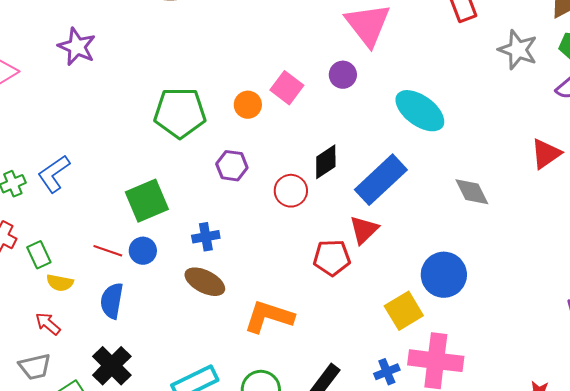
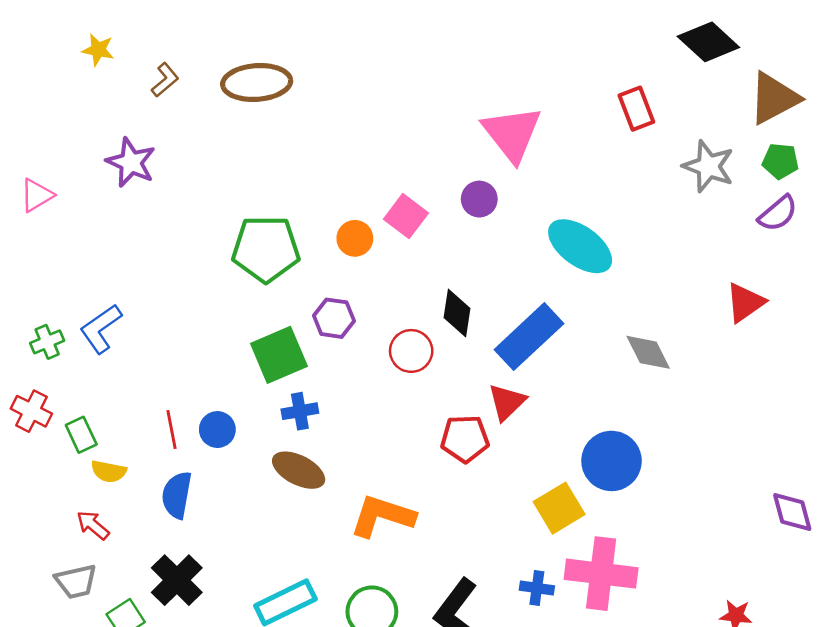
black diamond: (326, 162) -> (457, 313), turned -48
green square: (147, 201) -> (279, 355), moved
red line: (108, 251) -> (172, 430), turned 60
blue cross: (387, 372) -> (537, 588), turned 30

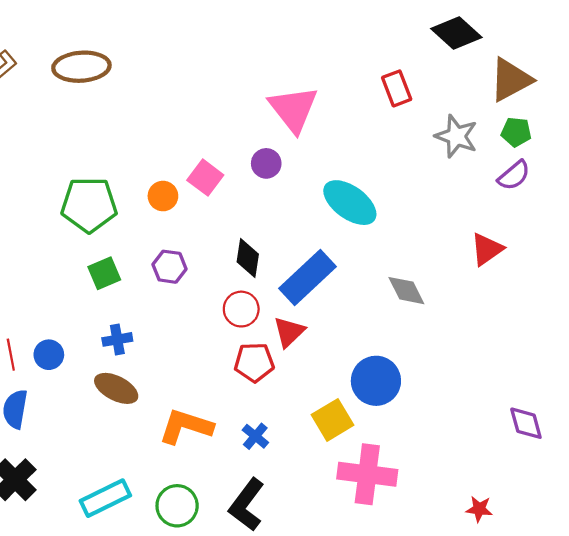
purple hexagon: (334, 318) -> (169, 267), moved
red circle: (411, 351) -> (241, 309), moved
green square: (279, 355) -> (104, 273), moved, size x0.7
blue cross: (537, 588) -> (255, 436), moved, turned 32

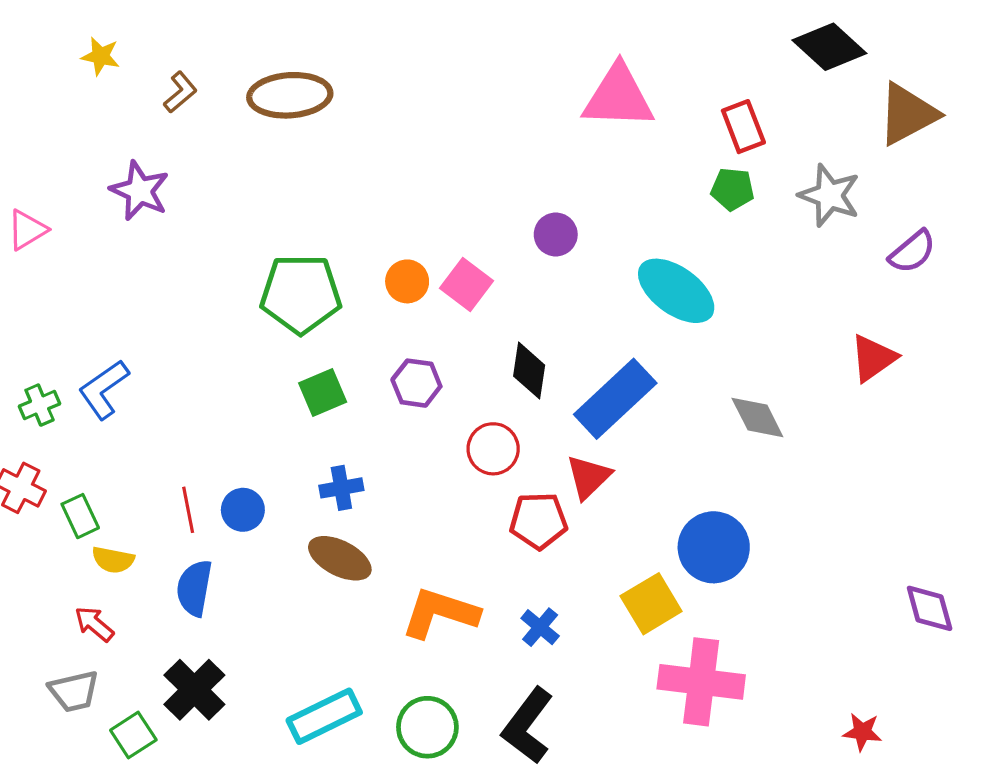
pink triangle: (293, 109) -> (618, 97), moved, turned -50
green pentagon: (516, 132) -> (732, 189), moved
pink square: (205, 178) -> (467, 285), moved
red circle: (241, 309) -> (493, 449), moved

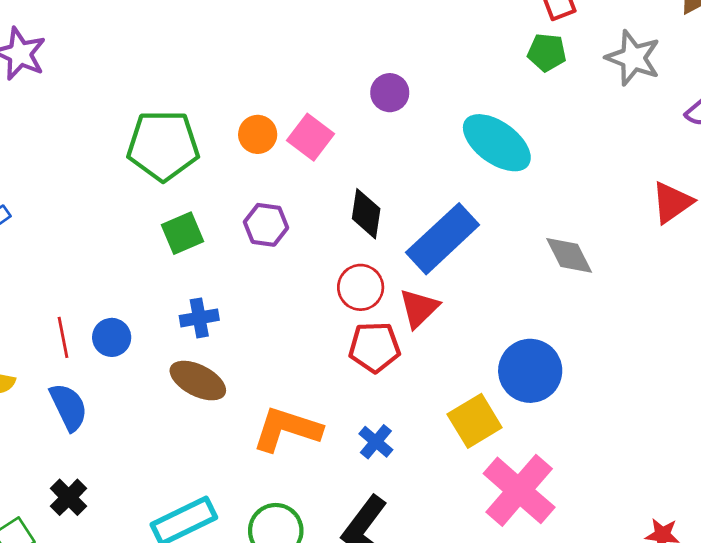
red circle: (493, 449) -> (361, 287), moved
blue semicircle: (194, 588) -> (69, 407), turned 144
pink cross: (701, 682) -> (519, 490), turned 34
black cross: (194, 690) -> (69, 497), size x0.7

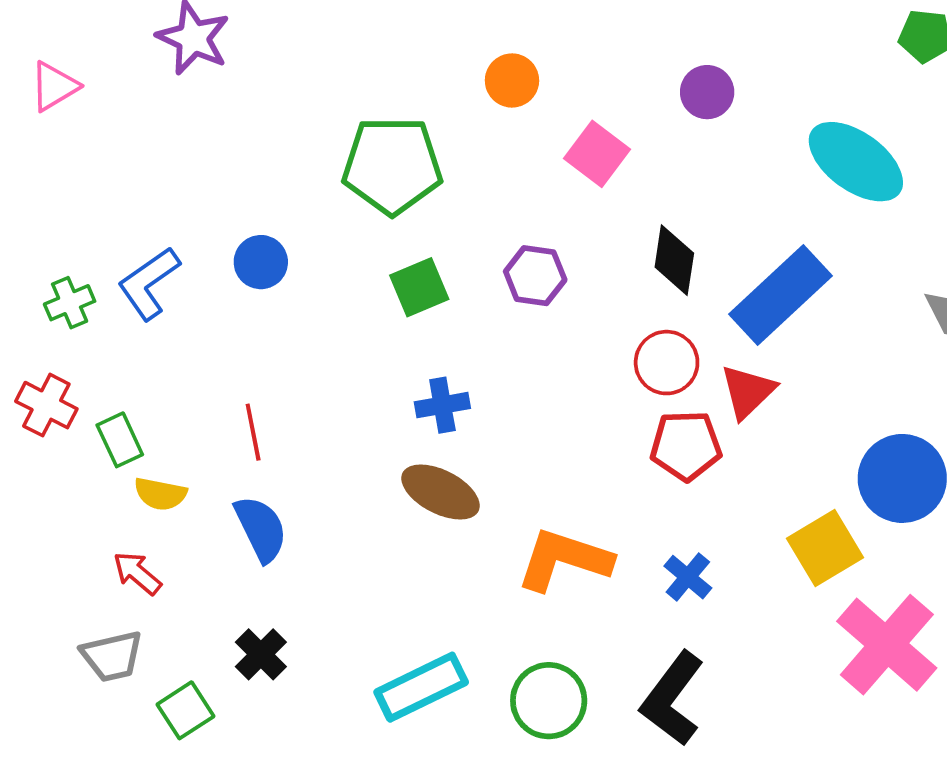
orange circle: (258, 134) -> (512, 80), moved
blue circle: (112, 337) -> (261, 262), moved

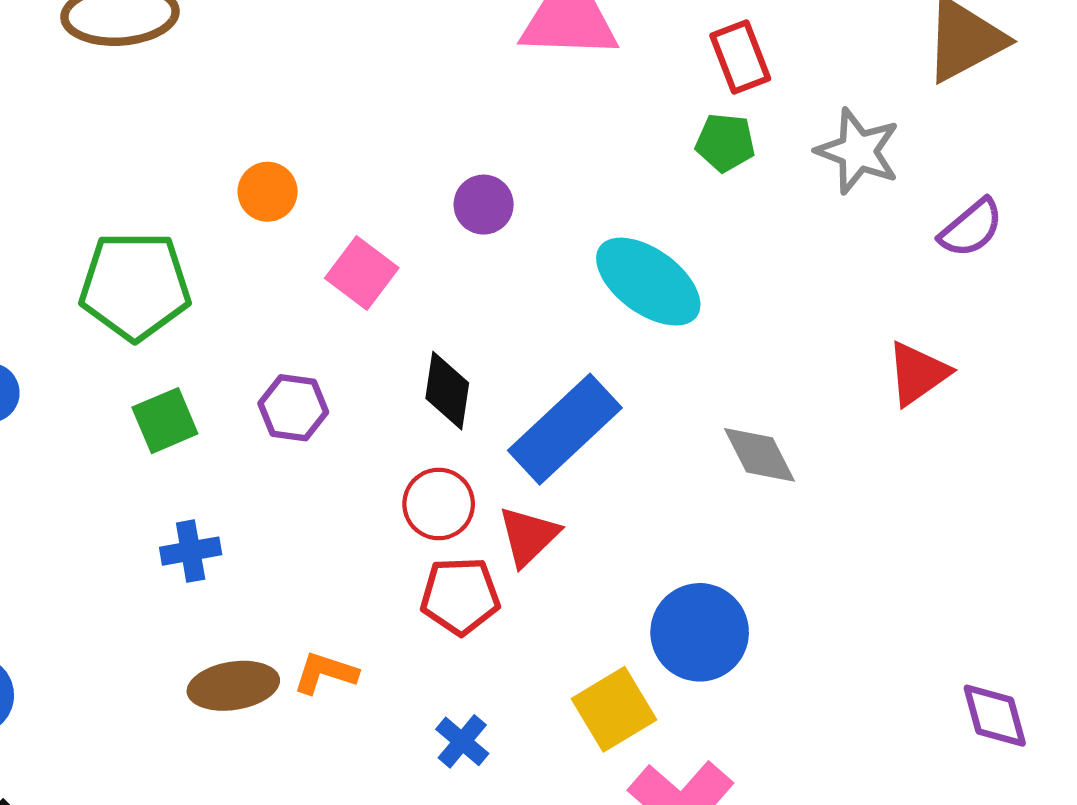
brown ellipse: (441, 492) -> (233, 686), moved, turned -36
orange L-shape: (564, 560) -> (325, 673), moved, size x0.6

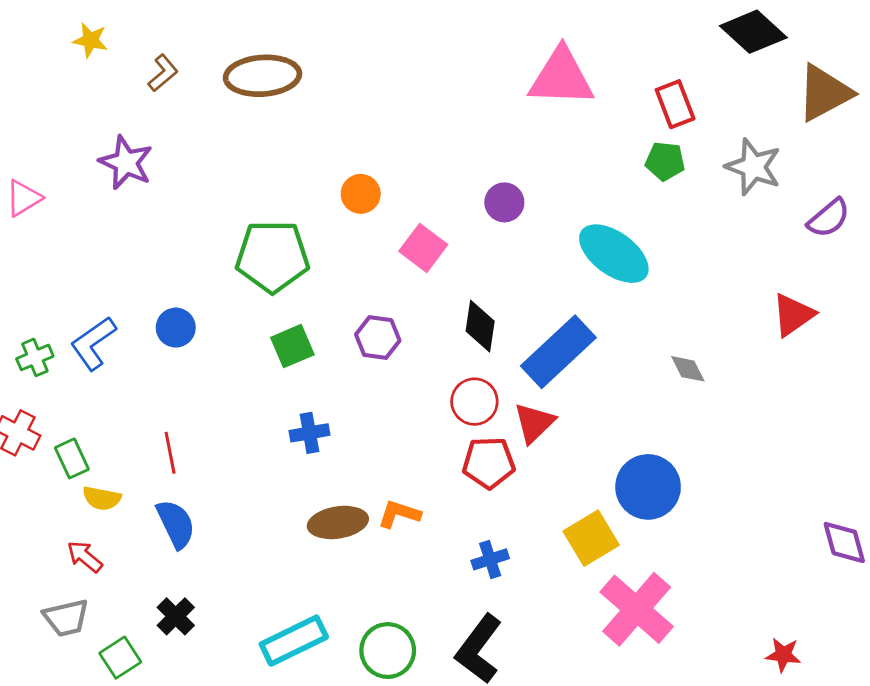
gray diamond: (759, 455) -> (688, 369), size x0.7
blue cross: (462, 741) -> (490, 559), turned 32

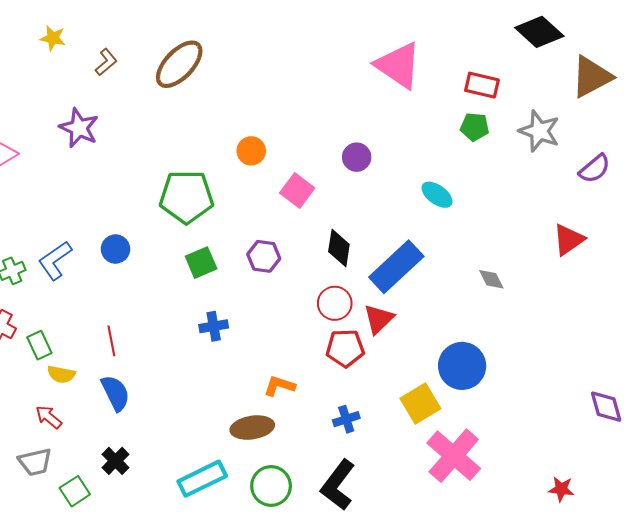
brown ellipse: (263, 76) -> (179, 64), turned -42
pink triangle: (561, 77) -> (398, 65), turned 32
red rectangle: (675, 104) -> (482, 85), turned -56
cyan ellipse: (614, 254) -> (437, 195), size x0.6
brown ellipse: (338, 522) -> (252, 428), moved

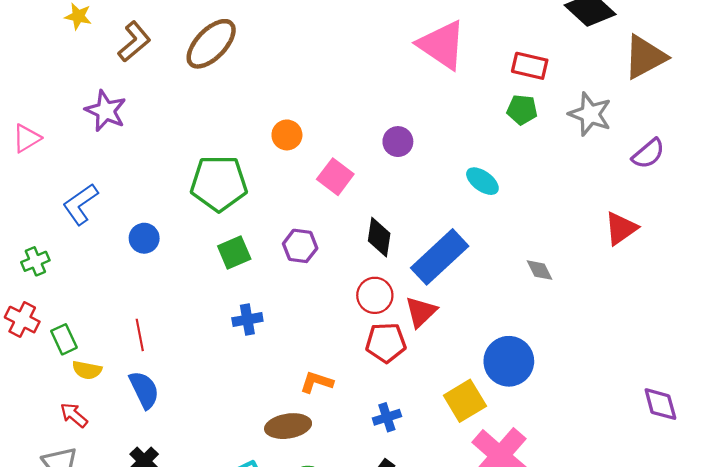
brown L-shape: (106, 62) -> (134, 42), size x1.4
blue L-shape: (55, 260) -> (80, 204), moved

